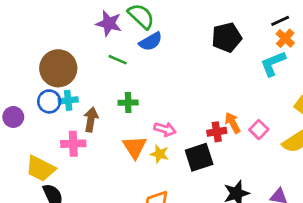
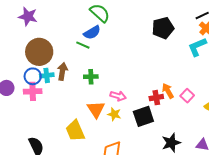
purple star: (109, 23) -> (28, 16), moved
blue semicircle: (151, 42) -> (92, 32), moved
brown arrow: (91, 120) -> (62, 71), moved
pink cross: (73, 144) -> (33, 91), moved
yellow trapezoid: (41, 169) -> (75, 131), moved, turned 40

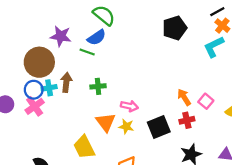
purple star: (28, 16) -> (61, 36), moved
pink cross: (33, 91) -> (35, 106), turned -30
red cross: (156, 98) -> (187, 120), moved

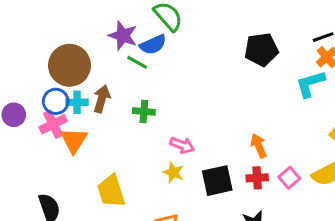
purple star: (61, 36) -> (123, 36), moved
pink square: (206, 101) -> (289, 178), moved
orange triangle: (106, 122) -> (74, 140), moved

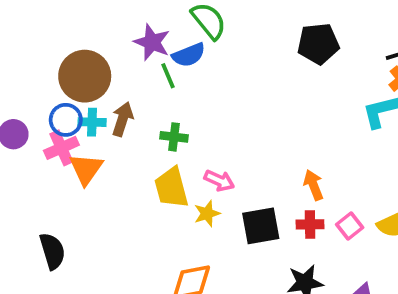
black pentagon: (261, 50) -> (318, 44), moved
green line: (137, 62) -> (168, 76), turned 35
yellow star: (173, 172) -> (207, 214), turned 30
yellow trapezoid: (111, 191) -> (171, 188), moved

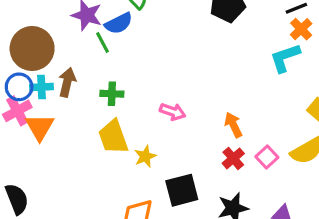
pink arrow: (219, 181) -> (173, 112), moved
red cross: (310, 224) -> (233, 158), turned -35
black square: (261, 226) -> (182, 190), moved

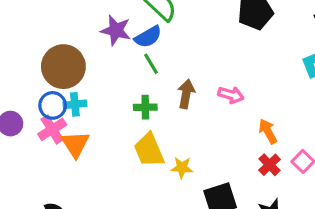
green line: (103, 42) -> (151, 64), moved
brown arrow: (67, 82) -> (186, 94), moved
pink arrow: (173, 112) -> (231, 95), moved
yellow star: (145, 156) -> (182, 168), turned 30

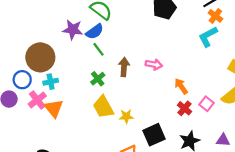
blue circle: (53, 105) -> (22, 80), moved
green cross: (145, 107) -> (98, 79), turned -32

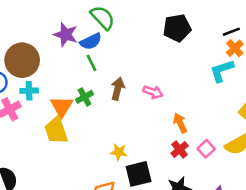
yellow trapezoid: (103, 107) -> (56, 130), moved
orange triangle: (54, 108) -> (62, 107), moved
yellow star: (126, 116) -> (119, 152), moved

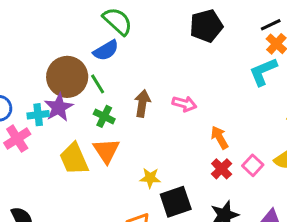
purple star: (66, 35) -> (59, 107), moved, turned 30
brown circle: (22, 60) -> (67, 77), moved
green line: (92, 63) -> (98, 84), moved
green cross: (85, 97) -> (104, 116), turned -30
orange triangle: (62, 107) -> (106, 151), moved

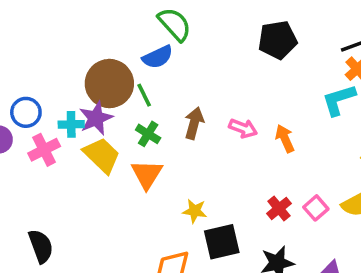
orange arrow: (219, 137) -> (285, 138), moved
yellow trapezoid: (74, 159) -> (102, 155), moved, turned 152

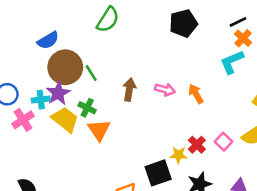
green semicircle: (175, 24) -> (108, 20), turned 80
blue semicircle: (158, 57) -> (48, 40), moved
green cross: (148, 134) -> (87, 108), moved
yellow star: (195, 211) -> (178, 155), moved

